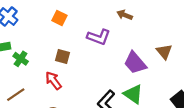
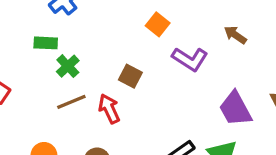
orange square: (59, 18) -> (158, 24), moved
brown line: (16, 95) -> (71, 102), moved

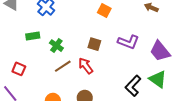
green rectangle: (46, 43) -> (33, 36), moved
purple L-shape: (190, 59) -> (128, 42), moved

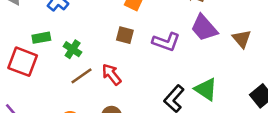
brown square: (94, 44) -> (125, 35), moved
purple trapezoid: (160, 51) -> (204, 28), moved
red square: (19, 69) -> (23, 62), moved, size x1.6

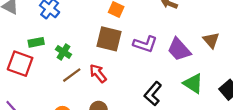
purple trapezoid: (204, 28) -> (179, 50), moved
brown square: (125, 35) -> (109, 39), size x1.6
green triangle: (206, 89) -> (193, 83), moved

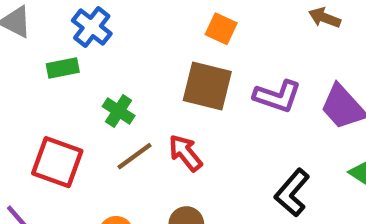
green rectangle: (36, 42) -> (63, 68), moved
red square: (20, 64) -> (57, 162), moved

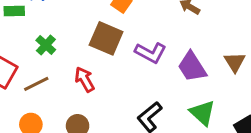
brown line: (135, 156) -> (36, 84), moved

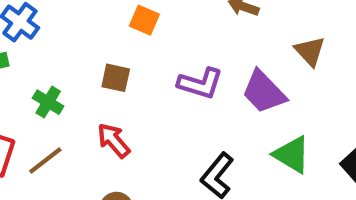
brown square: (106, 38) -> (116, 78), moved, size x0.6
brown triangle: (235, 62) -> (310, 51), moved

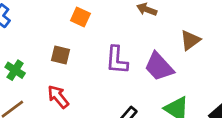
brown triangle: (310, 51) -> (190, 40), turned 35
purple L-shape: (200, 83) -> (117, 60), turned 76

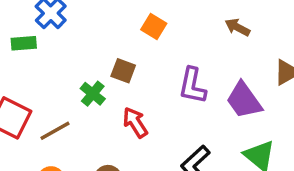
green cross: (15, 70) -> (93, 94), moved
red arrow: (58, 97) -> (135, 123), moved

